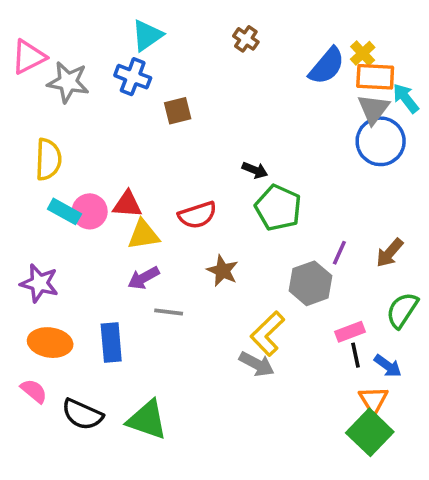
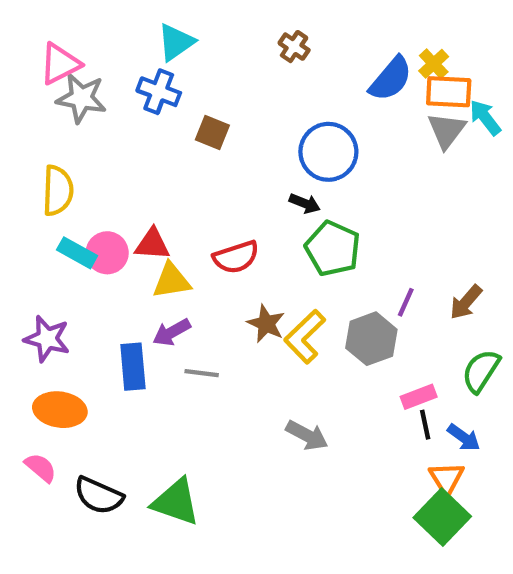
pink triangle: (29, 57) -> (60, 64), moved
brown square: (178, 111) -> (212, 133), turned 36
blue circle: (381, 141) -> (328, 152), moved
yellow L-shape: (267, 334) -> (305, 337), moved
blue rectangle: (111, 343) -> (133, 367), moved

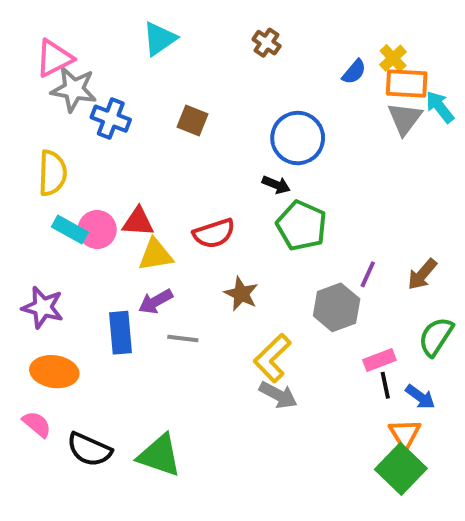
blue semicircle: (391, 79) -> (354, 72), size x0.6
blue cross: (159, 92) -> (111, 119), moved
yellow L-shape: (305, 337) -> (272, 358), moved

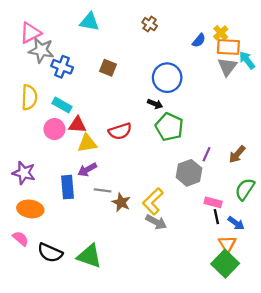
cyan triangle: (159, 39) -> (89, 22), turned 45
cyan rectangle: (70, 230) -> (62, 105), moved
brown star: (241, 294) -> (121, 202), moved
pink rectangle: (379, 360) -> (213, 202), turned 35

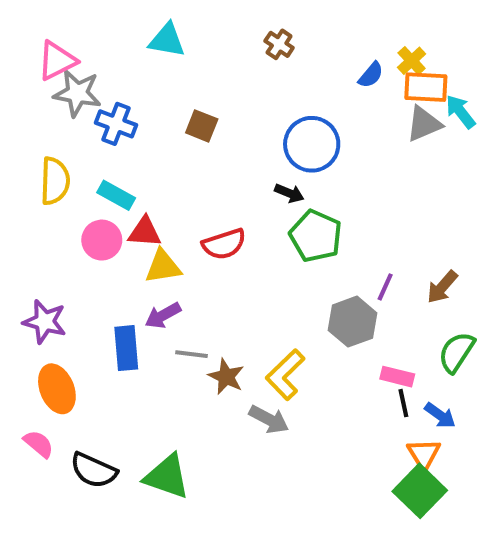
gray triangle: (227, 67) -> (424, 124), turned 30
orange ellipse: (30, 209) -> (57, 389), turned 60
gray arrow: (156, 222) -> (269, 419), moved

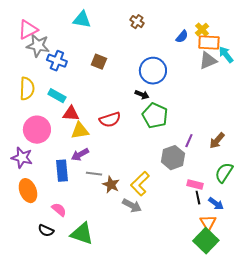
pink circle: (102, 240) -> (37, 130), moved, size x1.4
pink semicircle: (39, 444) -> (59, 210), moved
black semicircle: (94, 470) -> (46, 231), size x0.7

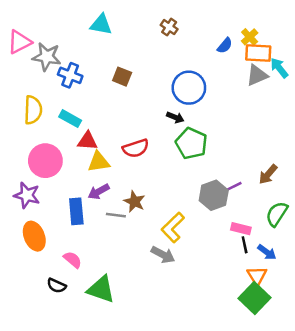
pink triangle: (28, 30) -> (19, 42), moved
purple line: (189, 141) -> (233, 187), moved, turned 40
brown star: (111, 185) -> (134, 201), moved

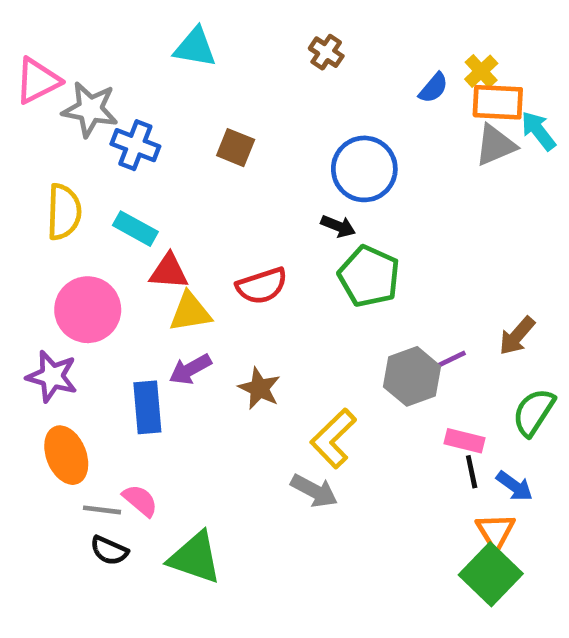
gray line: (116, 215) -> (102, 510), moved

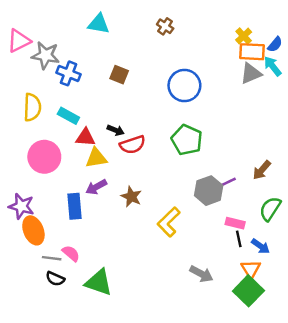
blue semicircle: (433, 88) -> (275, 44), moved
black arrow: (338, 226) -> (116, 130), moved
purple star: (52, 376) -> (21, 206), moved
gray arrow: (314, 491) -> (201, 274), moved

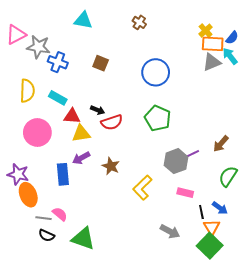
pink rectangle: (235, 223) -> (185, 193), moved
black line: (239, 239) -> (201, 212), moved

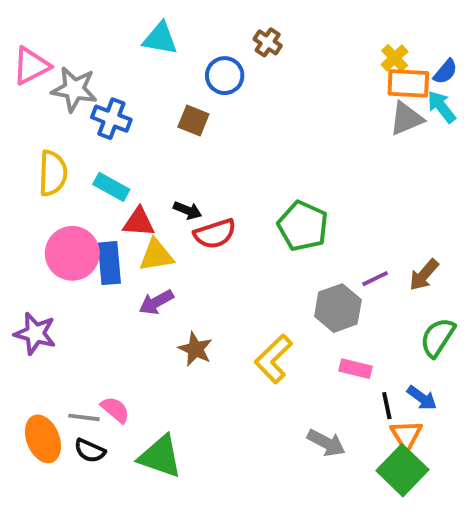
blue circle: (156, 72) -> (225, 76), moved, size x0.7
purple line: (192, 154) -> (375, 279), moved
brown star: (111, 166) -> (195, 349), moved
blue rectangle: (63, 174) -> (109, 263), moved
orange ellipse: (28, 195) -> (43, 439), moved

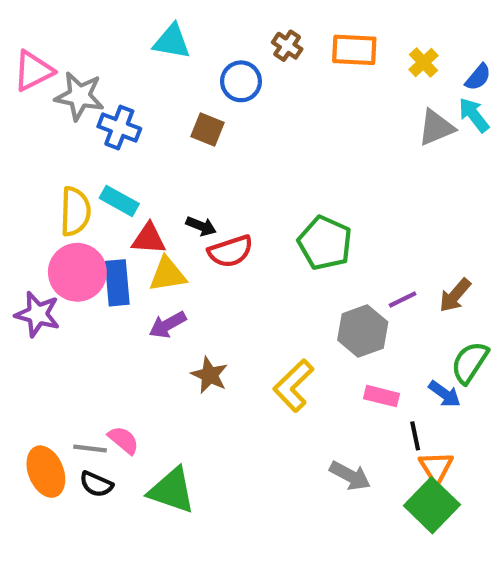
orange rectangle: (408, 83) -> (354, 50), moved
yellow semicircle: (53, 173) -> (75, 211), moved
purple star: (35, 333) -> (38, 314), moved
blue arrow: (422, 398) -> (444, 394), moved

